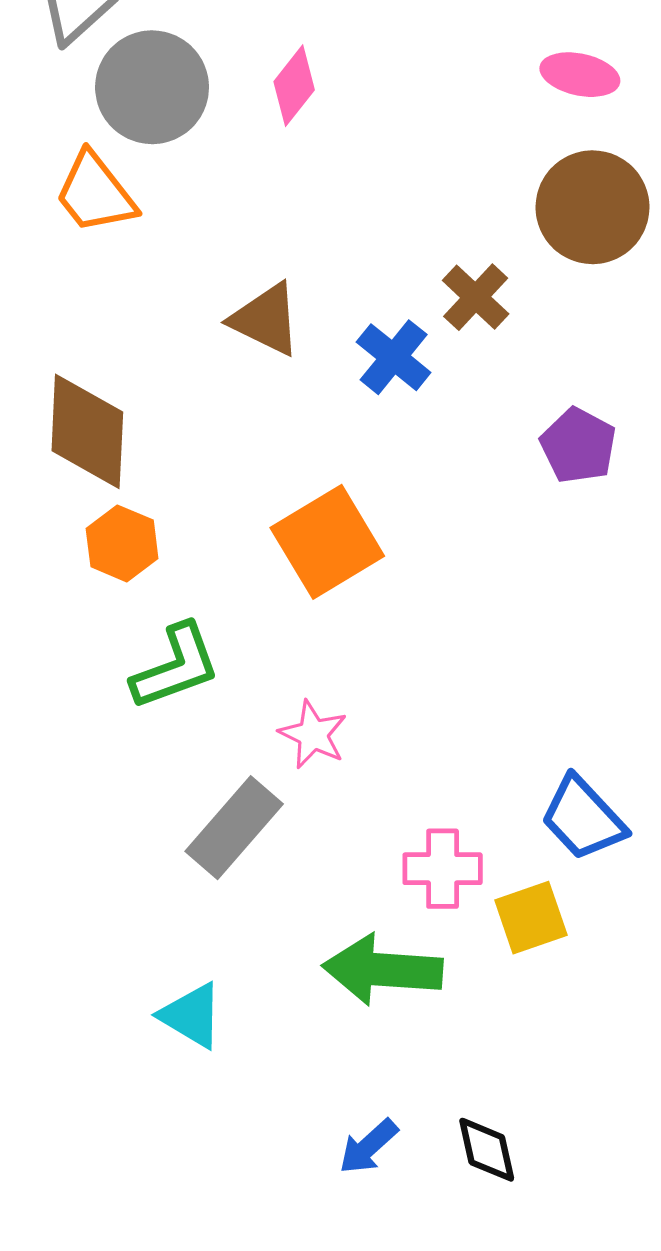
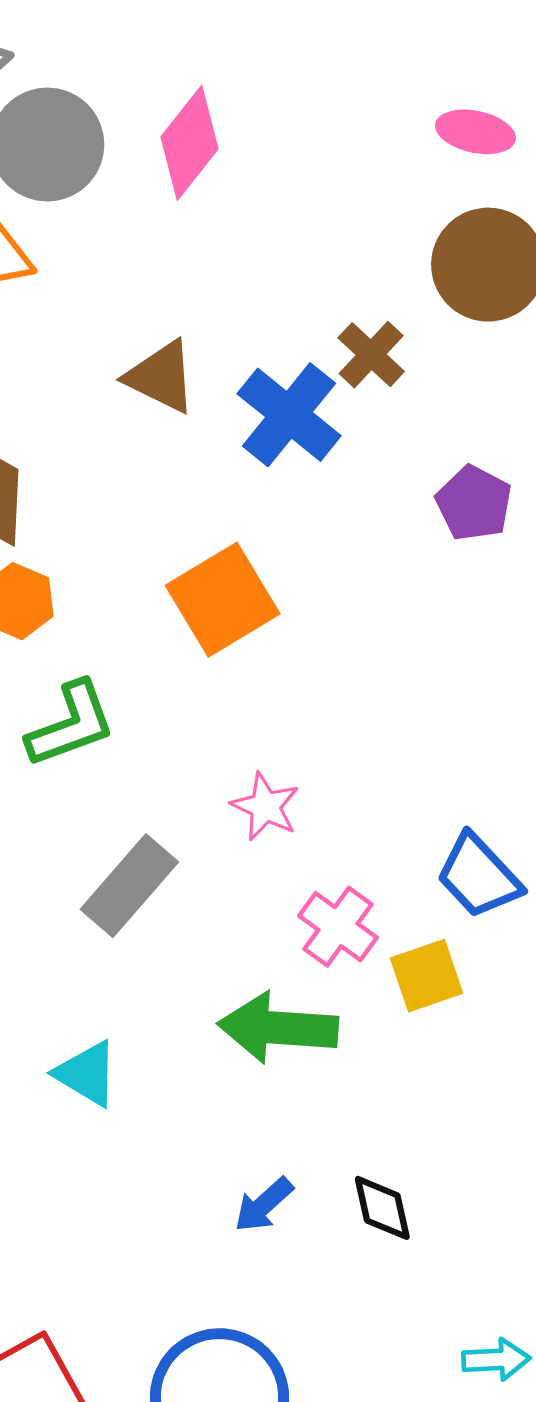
pink diamond: (294, 86) -> (189, 143), size x1.4
blue cross: (394, 357) -> (289, 415), size x1.4
pink star: (313, 735) -> (265, 807), moved
pink cross: (443, 869) -> (338, 927), turned 36

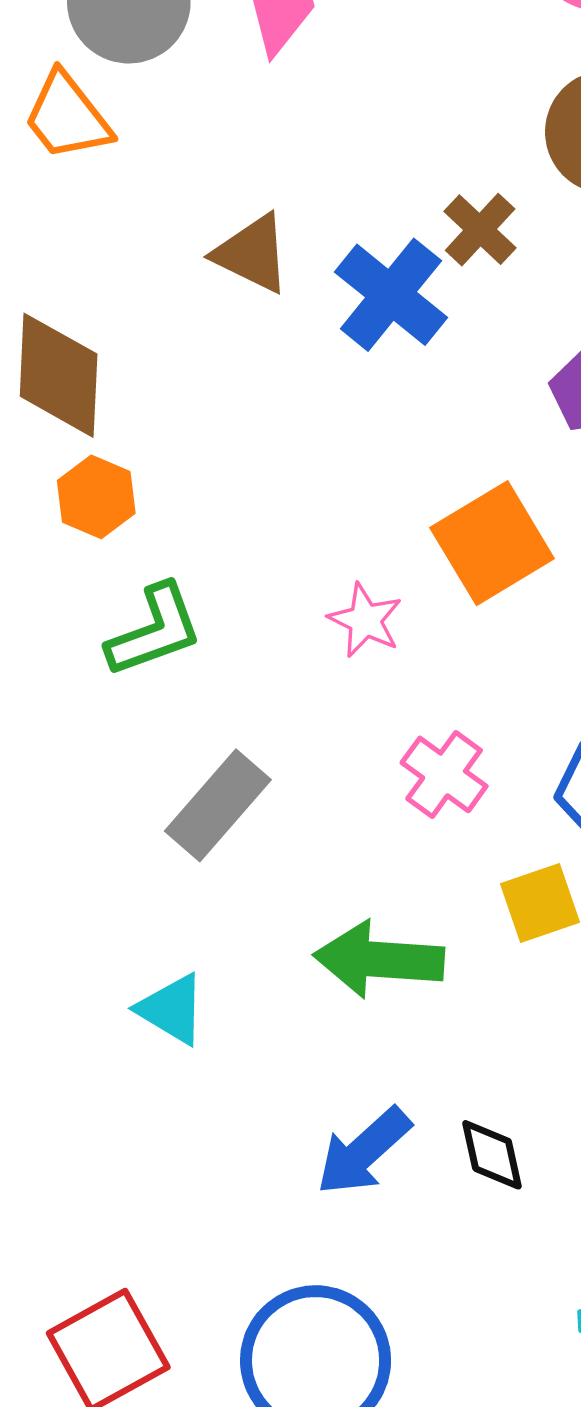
orange square: (223, 600) -> (492, 543), moved
pink star: (265, 807) -> (365, 620), moved
pink cross: (338, 927) -> (444, 774), moved
blue arrow: (264, 1205) -> (364, 1151), size x1.5

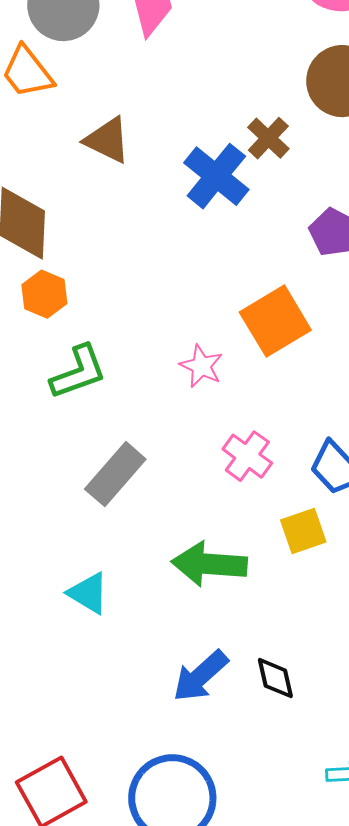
brown triangle: (252, 254) -> (107, 140), moved

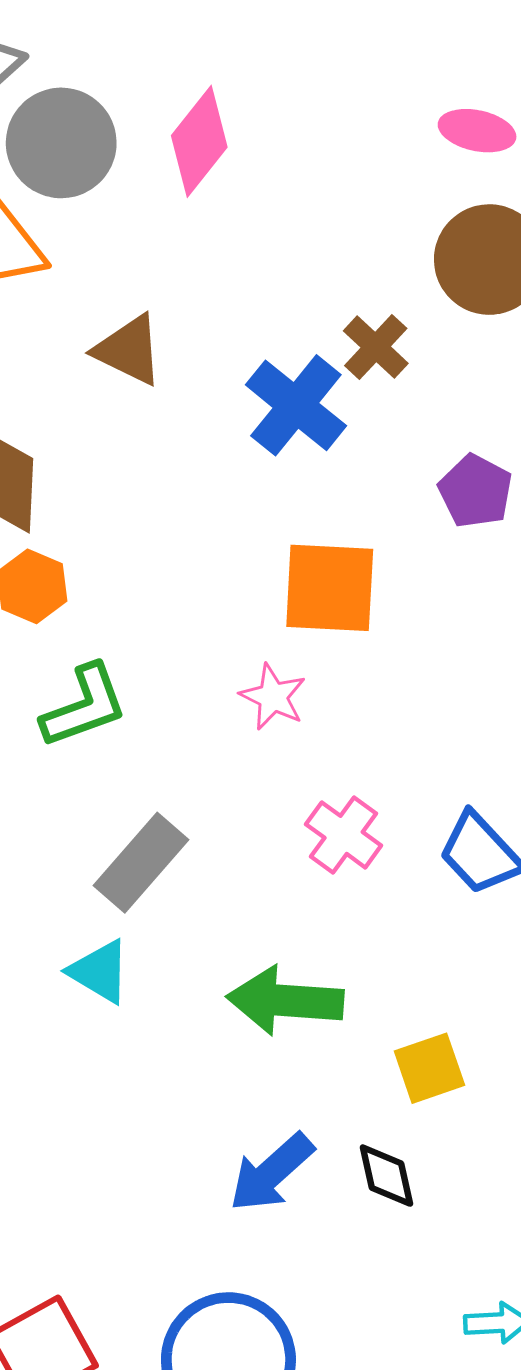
orange square: (275, 321) -> (330, 588), moved, turned 34
yellow square: (303, 531) -> (429, 1068), moved
cyan triangle: (88, 593) -> (100, 972), moved

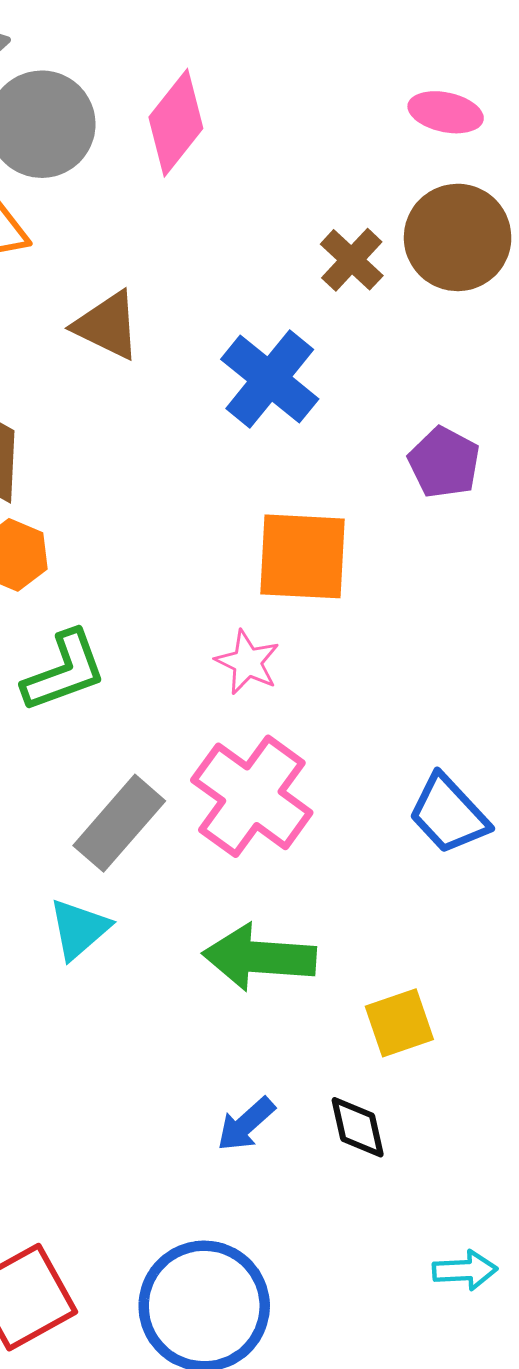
brown cross: (376, 347) -> (352, 260), moved
pink cross: (344, 835) -> (252, 796), moved, size x1.6
cyan triangle: (100, 972) -> (79, 929), turned 48
blue arrow: (271, 1173) -> (246, 1124), size x0.7

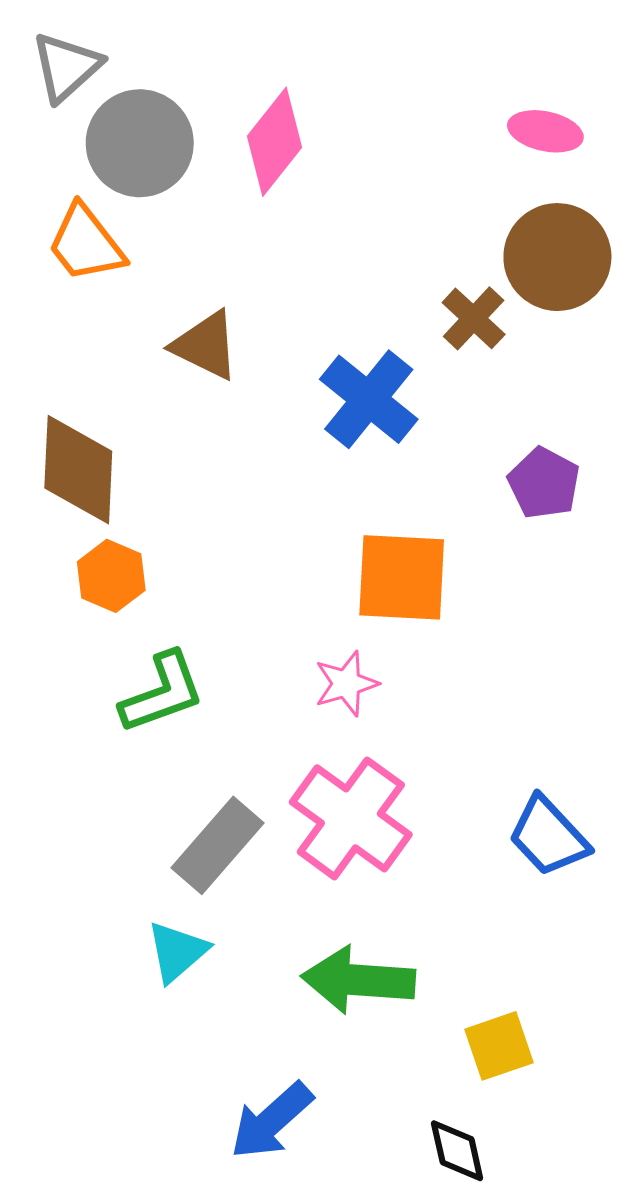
brown cross: (352, 260) -> (474, 318), moved
pink star: (247, 662) -> (346, 684), turned 30
blue arrow: (246, 1124) -> (271, 1121), moved, size x1.4

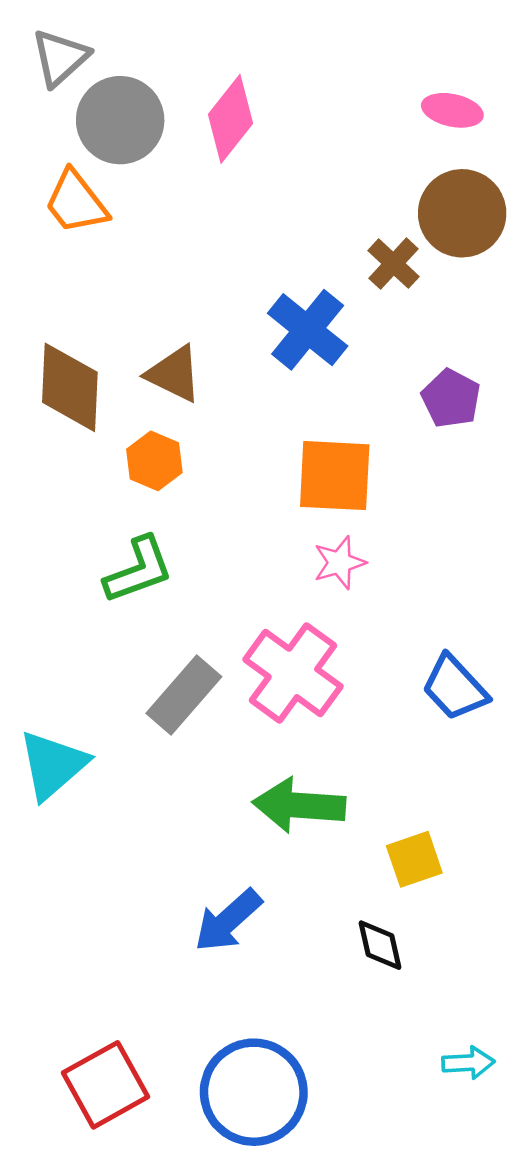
brown triangle: (206, 345) -> (174, 374), moved
orange hexagon: (111, 576) -> (154, 461), moved
pink star: (346, 684) -> (340, 563), moved
cyan triangle: (177, 952) -> (53, 765), moved, size x1.4

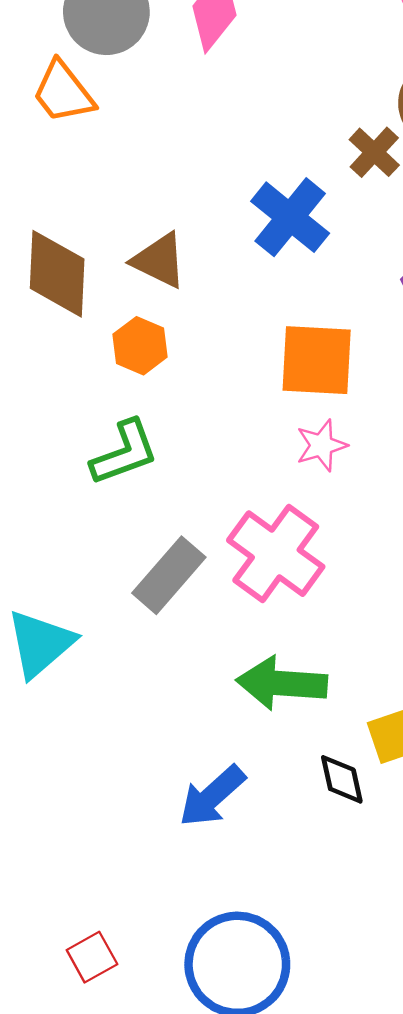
black diamond: (380, 945) -> (342, 779), moved
red square: (105, 1085) -> (92, 957), size x0.6

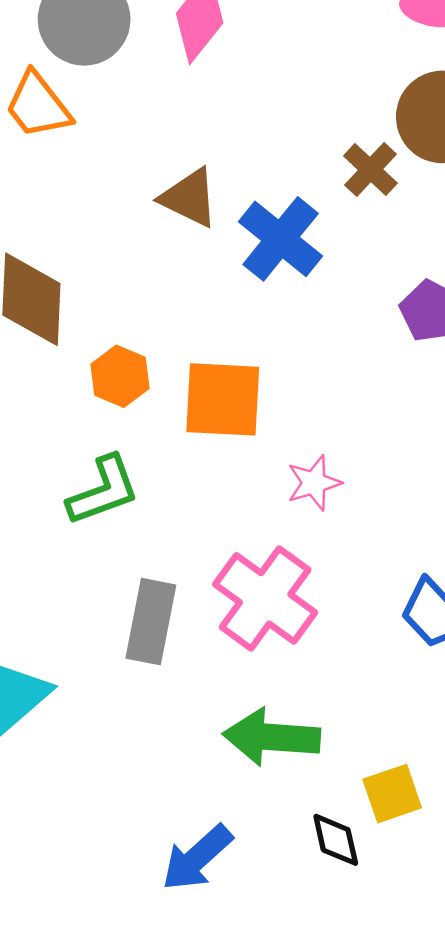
brown triangle: (159, 260) -> (189, 198), moved
orange square: (317, 360) -> (223, 399), moved
gray rectangle: (169, 575) -> (151, 622), turned -30

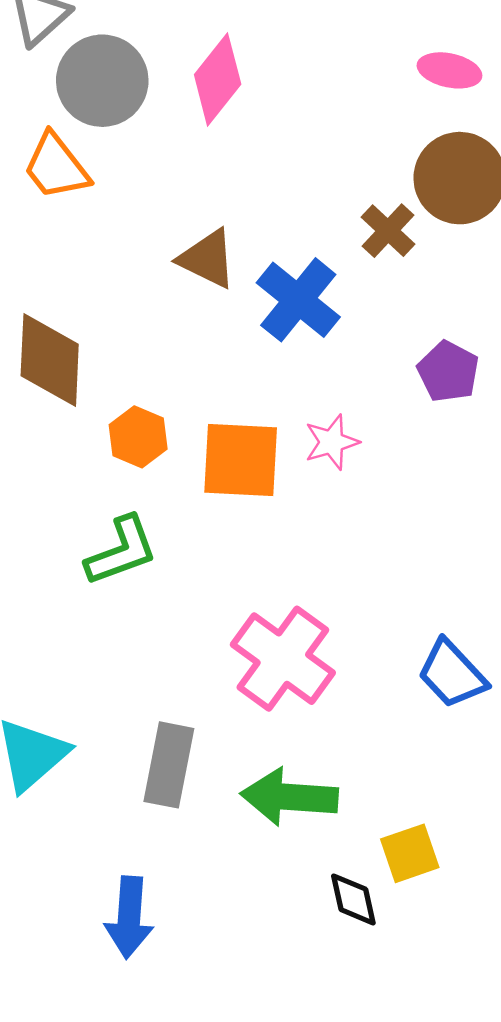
pink star: (314, 483) -> (332, 442), moved
gray rectangle: (151, 622) -> (169, 765), moved
blue arrow: (197, 858) -> (129, 917), moved, turned -44

